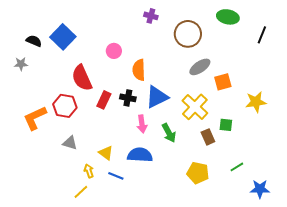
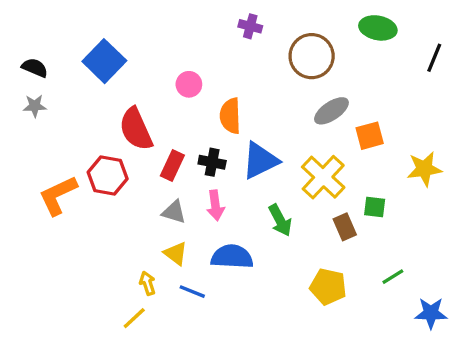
black semicircle: (34, 41) -> (35, 68), moved
pink arrow: (142, 124) -> (215, 205), moved
gray triangle: (70, 143) -> (174, 212), moved

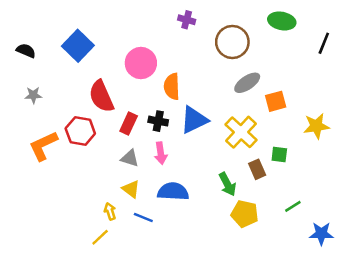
pink circle: (189, 84) -> (141, 63), size x1.6
gray star: (35, 106) -> (33, 95), moved
green arrow: (280, 220) -> (227, 184), moved

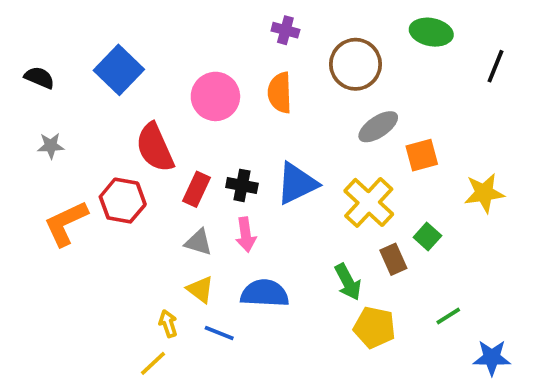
orange semicircle: (172, 86) -> (280, 93), moved
green square: (279, 154) -> (427, 237), turned 35

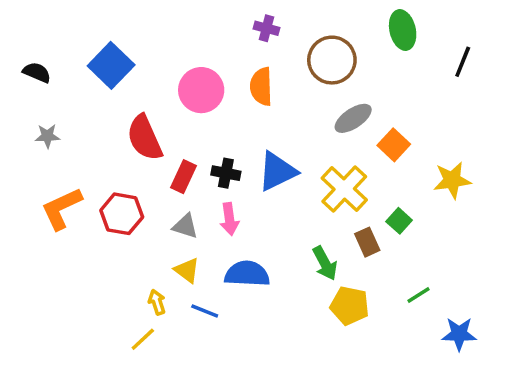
green ellipse: (431, 32) -> (403, 30), turned 66
orange square: (422, 155) -> (394, 145), turned -32
red hexagon: (123, 201) -> (122, 214), moved

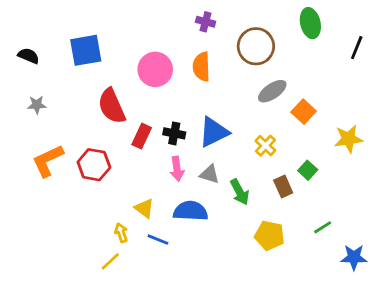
blue square: (111, 65) -> (86, 50), turned 36
yellow cross: (344, 189) -> (265, 146), size x0.6
gray triangle: (185, 226) -> (210, 174), moved
green arrow: (325, 263) -> (240, 192), moved

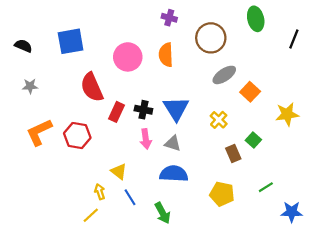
blue triangle: (214, 132) -> (176, 109), turned -36
green arrow: (240, 192) -> (163, 213), moved
blue semicircle: (191, 211) -> (174, 174), moved
blue line: (158, 240) -> (130, 197), turned 36

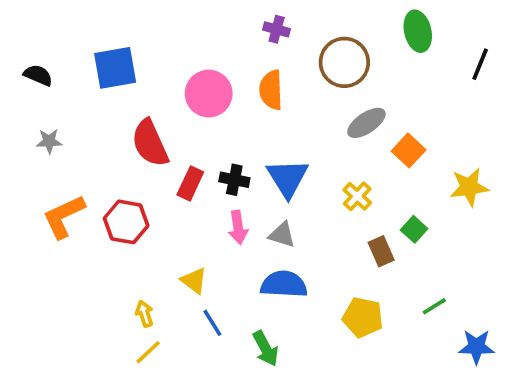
yellow arrow: (100, 192) -> (144, 314), moved

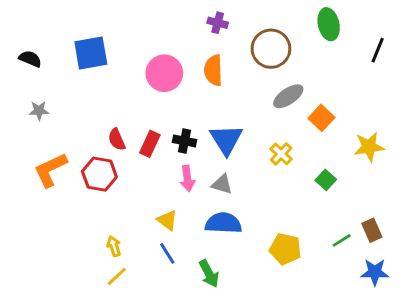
red semicircle: (150, 143) -> (117, 140), moved, size x0.6
brown rectangle: (381, 251) -> (372, 230), moved
yellow triangle: (194, 281) -> (167, 220), moved

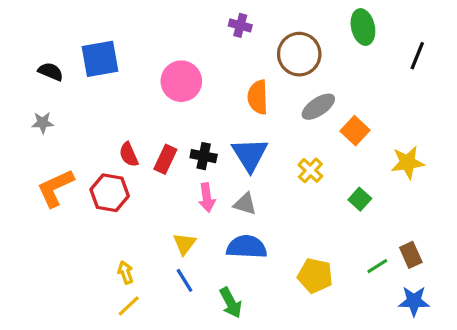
black semicircle: (30, 59) -> (51, 72), moved
orange semicircle: (213, 70) -> (258, 97), moved
yellow triangle: (167, 220) -> (184, 244), turned 30

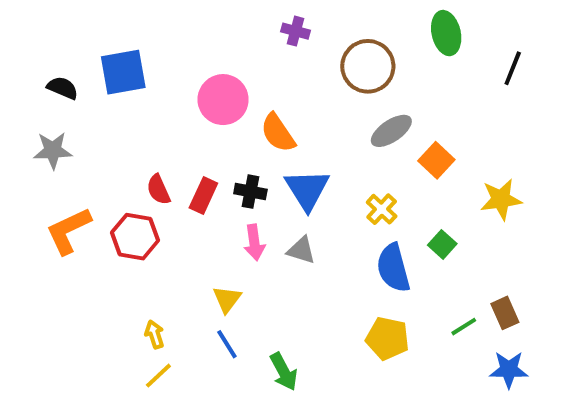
orange semicircle: (258, 97) -> (278, 133), moved, turned -32
gray star: (43, 123) -> (53, 150), size x1.4
blue semicircle: (247, 247) -> (393, 268), moved, turned -108

